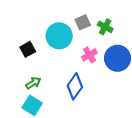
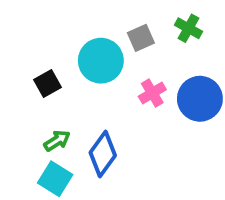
green cross: (105, 27) -> (188, 28), moved
blue diamond: (75, 86) -> (103, 154), moved

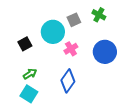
pink cross: (152, 93) -> (71, 49), moved
blue diamond: (103, 154) -> (68, 81), moved

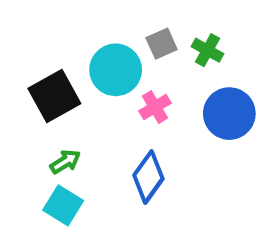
green cross: (99, 15) -> (207, 50), moved
black square: (25, 44) -> (54, 96), size x1.6

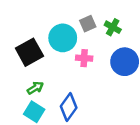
pink cross: (155, 107) -> (84, 58), turned 35
blue diamond: (148, 177) -> (69, 107), moved

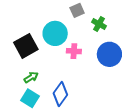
gray square: (88, 24) -> (77, 10), moved

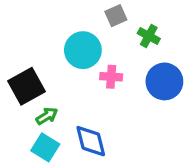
black square: (26, 46) -> (26, 86), moved
blue diamond: (60, 94) -> (91, 141), turned -50

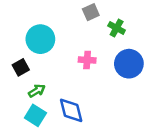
cyan circle: (83, 50) -> (40, 39), moved
black square: (26, 86) -> (21, 67), size x0.6

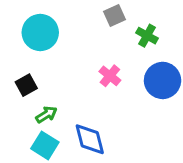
cyan circle: (40, 39) -> (40, 33), moved
pink cross: (87, 60) -> (110, 76), turned 35

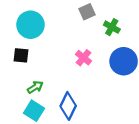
black square: (26, 85) -> (21, 55), moved, turned 35
blue diamond: (90, 139) -> (68, 106), turned 40

